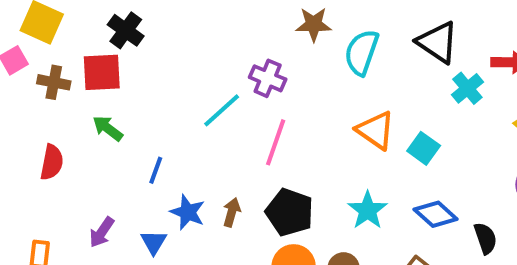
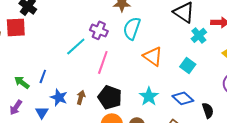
cyan semicircle: (362, 52) -> (132, 28), moved
green arrow: (108, 128) -> (22, 82), moved
cyan square: (424, 148) -> (188, 65), moved

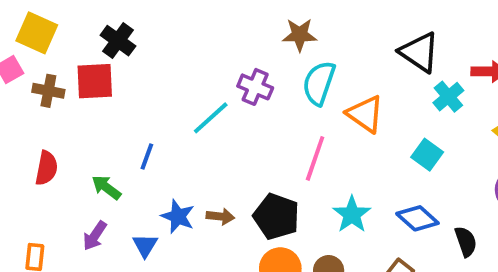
orange triangle: (153, 56) -> (365, 114), moved
pink line: (103, 62) -> (315, 158), moved
blue line: (43, 76) -> (147, 157), moved
brown arrow: (81, 97) -> (220, 216), turned 80

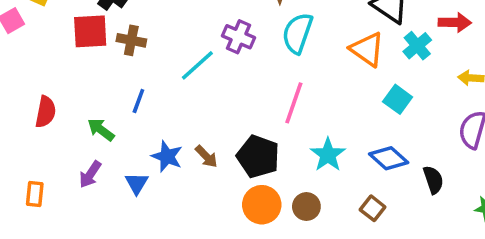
brown cross: (48, 91) -> (131, 40), moved
orange triangle: (365, 114) -> (367, 49), moved
brown arrow: (220, 216) -> (206, 156), turned 40

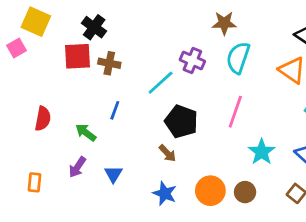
blue star: (167, 156) -> (165, 193), moved
black pentagon: (258, 156) -> (181, 121), moved

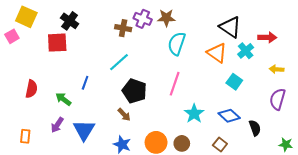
purple cross: (192, 60) -> (143, 19), moved
brown cross: (109, 63) -> (123, 28), moved
blue triangle: (113, 174) -> (84, 130), size x1.6

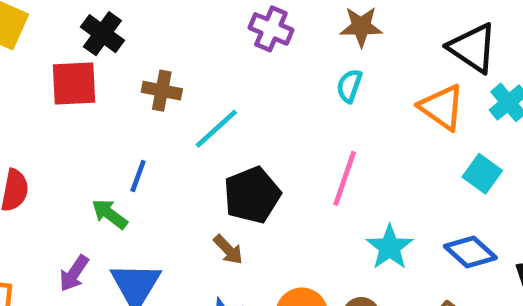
brown star: (166, 18) -> (361, 27), moved
brown cross: (123, 28) -> (162, 91), moved
cyan semicircle: (177, 44) -> (349, 86), size x0.6
black pentagon: (134, 91) -> (252, 195), turned 30
green arrow: (63, 99) -> (110, 214), moved

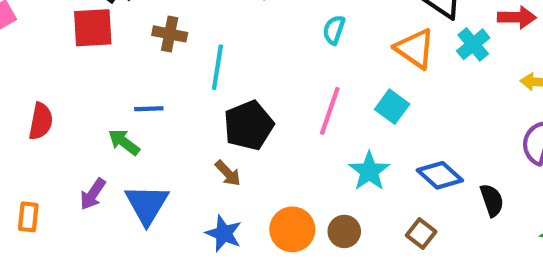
cyan line: (216, 129) -> (217, 67), turned -39
cyan square: (482, 174) -> (392, 107), moved
blue line: (138, 176) -> (149, 109), turned 68

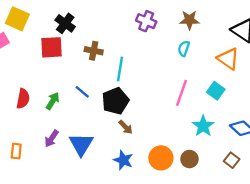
blue line: (149, 109) -> (82, 92), turned 42
black pentagon: (249, 125) -> (115, 101), moved
green arrow: (124, 142) -> (53, 101), moved, turned 84

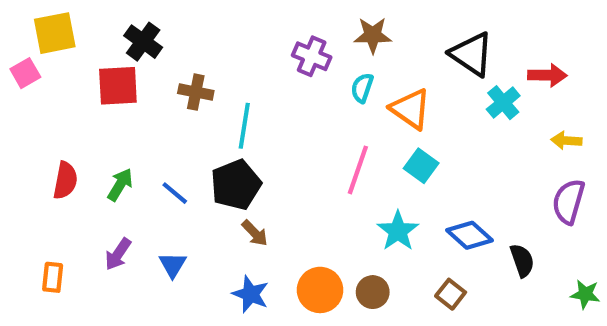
yellow square: (17, 19) -> (55, 33), turned -35
purple cross: (146, 21) -> (312, 56), moved
orange triangle: (228, 59) -> (411, 109), moved
blue line: (82, 92) -> (175, 193), moved
blue triangle: (81, 144) -> (173, 265), size x0.6

